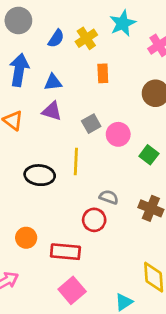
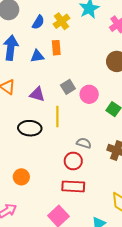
orange rectangle: (103, 73) -> (56, 48), moved
purple triangle: (52, 111) -> (37, 94), moved
red rectangle: (65, 252) -> (73, 186), moved

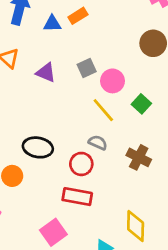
orange rectangle: (56, 48) -> (78, 16), turned 56
yellow line: (57, 117) -> (103, 110), moved, turned -48
black ellipse: (30, 128) -> (38, 147), moved

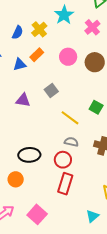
pink circle: (113, 81) -> (68, 57), moved
red rectangle: (77, 197) -> (65, 184), turned -70
pink square: (53, 232) -> (37, 214), moved

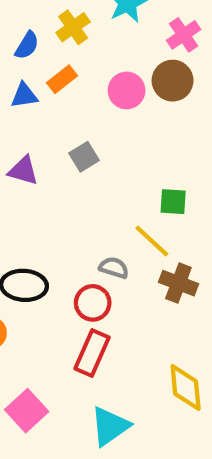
blue semicircle: (18, 32) -> (27, 45), moved
brown circle: (95, 62) -> (173, 81), moved
green square: (96, 107) -> (173, 202), turned -32
yellow line: (70, 118) -> (152, 241), moved
cyan triangle: (92, 216) -> (110, 426), moved, size x1.5

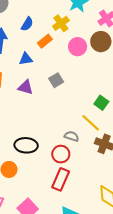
yellow cross: (73, 27) -> (61, 23), moved
blue triangle: (24, 95) -> (26, 59), moved
green square: (173, 202) -> (101, 103), turned 32

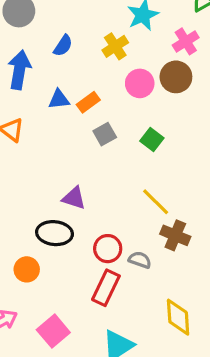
orange rectangle: (45, 41) -> (88, 102), moved
purple triangle: (26, 87) -> (74, 198), moved
green square: (101, 103) -> (152, 140), moved
gray semicircle: (72, 136) -> (140, 260), moved

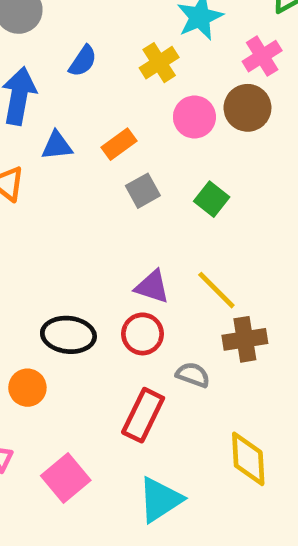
blue triangle: (59, 99) -> (57, 146), moved
purple triangle: (74, 198) -> (152, 287), moved
brown cross: (175, 235) -> (245, 339), turned -32
red circle: (108, 249) -> (143, 334), moved

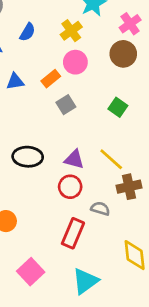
pink circle: (194, 117) -> (75, 62), moved
green square: (212, 199) -> (118, 107), moved
black ellipse: (68, 335) -> (28, 157), moved

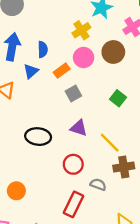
blue semicircle: (27, 32) -> (43, 49), moved, turned -35
brown circle: (123, 54) -> (113, 52), moved
blue triangle: (15, 81) -> (31, 71), turned -35
purple triangle: (74, 159) -> (79, 128), moved

